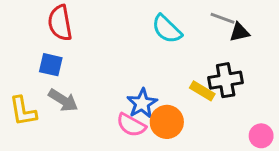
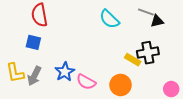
gray arrow: (63, 100) -> (34, 76), moved, turned 84
blue star: (142, 103) -> (65, 72), moved
orange circle: (167, 122) -> (121, 85), moved

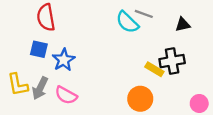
gray line: (146, 12) -> (144, 14), moved
blue star: (65, 72) -> (64, 60), moved
pink semicircle: (86, 82) -> (66, 95), moved

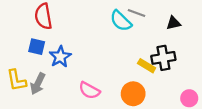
pink semicircle: (66, 95) -> (89, 90), moved

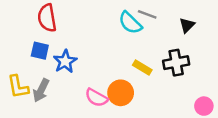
black triangle: (174, 23) -> (187, 25), turned -32
yellow rectangle: (147, 66) -> (142, 67), moved
orange circle: (133, 94) -> (121, 93), moved

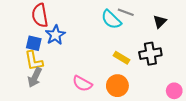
blue star: (65, 61) -> (55, 35), moved
yellow L-shape: (18, 87) -> (34, 61), moved
orange circle: (121, 93) -> (117, 86), moved

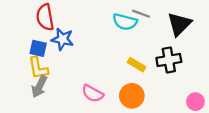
cyan semicircle: (111, 20) -> (125, 22), turned -30
black triangle: (160, 22) -> (179, 24), size x1.6
blue star: (55, 35) -> (62, 39), turned -30

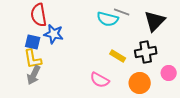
pink semicircle: (93, 94) -> (100, 80), moved
orange circle: (132, 96) -> (140, 83), moved
pink circle: (195, 102) -> (169, 73), moved

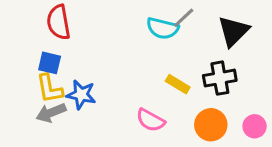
gray line: (122, 12) -> (184, 18), turned -63
blue star: (54, 34) -> (81, 95), moved
pink circle: (169, 73) -> (255, 126), moved
gray arrow: (34, 75) -> (51, 113), turned 42

